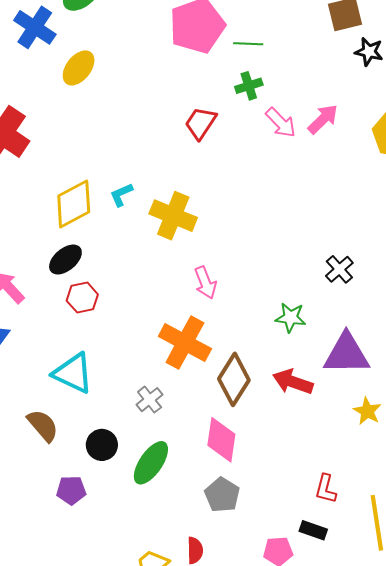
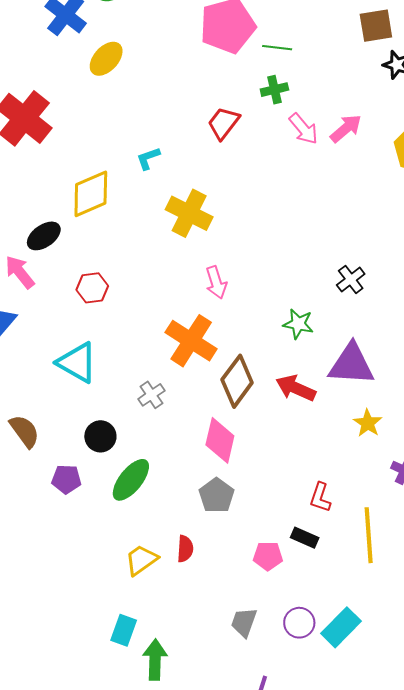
cyan L-shape: (121, 195) -> (148, 158), moved
black ellipse: (65, 260) -> (44, 236), moved
brown semicircle: (43, 425) -> (24, 431), moved
green ellipse: (151, 463) -> (131, 480), moved

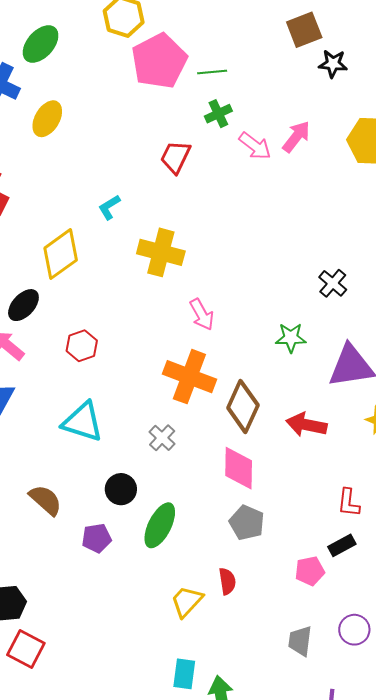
red arrow: (296, 388) -> (307, 425), moved
black rectangle: (305, 538) -> (342, 545), turned -40

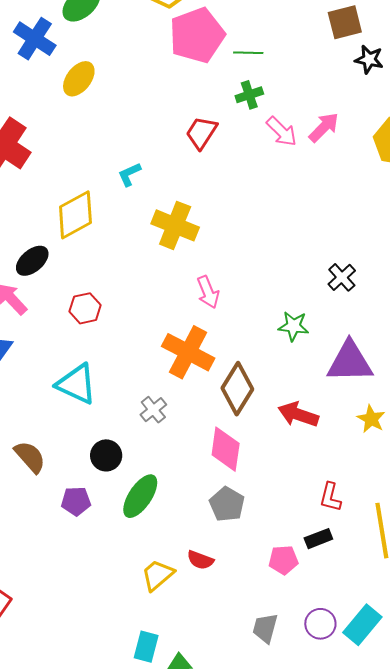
red semicircle: (227, 581) -> (200, 560), turned 112

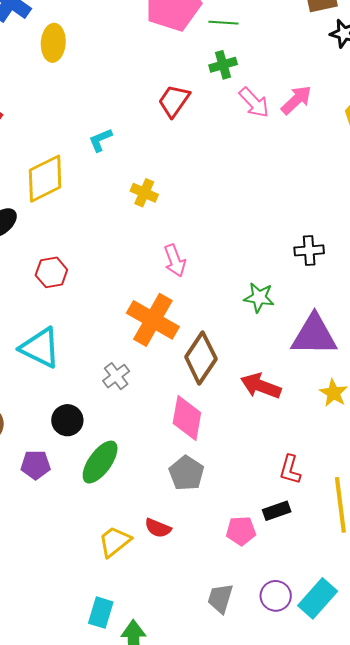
yellow ellipse: (79, 79) -> (53, 43), turned -36
yellow cross: (175, 225) -> (144, 193), size x0.6
black cross: (342, 277) -> (309, 250), turned 36

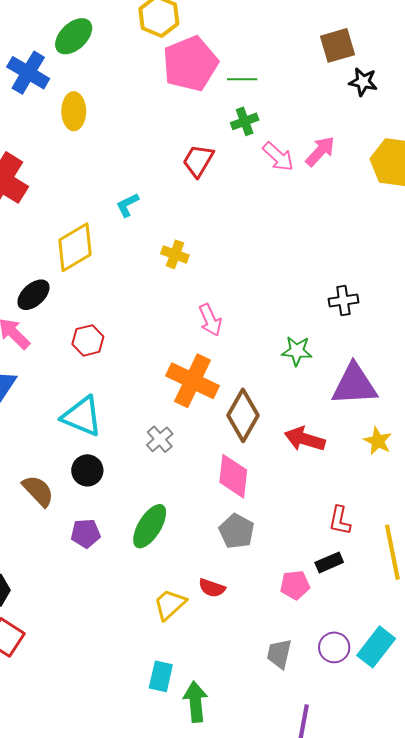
black circle: (67, 420) -> (87, 470), moved

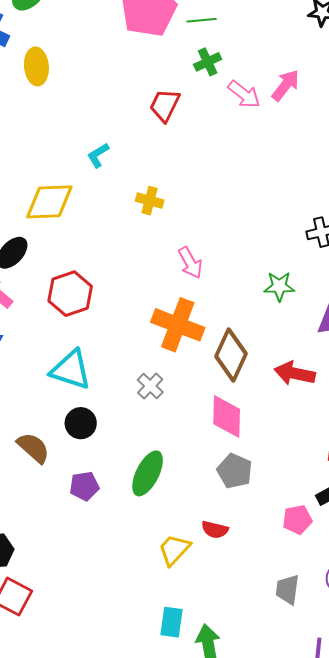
yellow diamond: (75, 247) -> (49, 202), turned 33
red hexagon: (88, 340) -> (70, 294), size x1.4

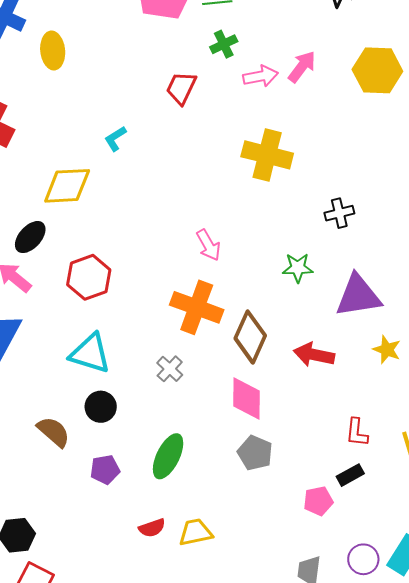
pink arrow: (244, 94) -> (261, 76), turned -48
yellow cross: (150, 201) -> (267, 155), moved, size x1.8
red semicircle: (215, 530) -> (152, 528), moved, turned -32
yellow trapezoid: (174, 550) -> (195, 532), turned 36

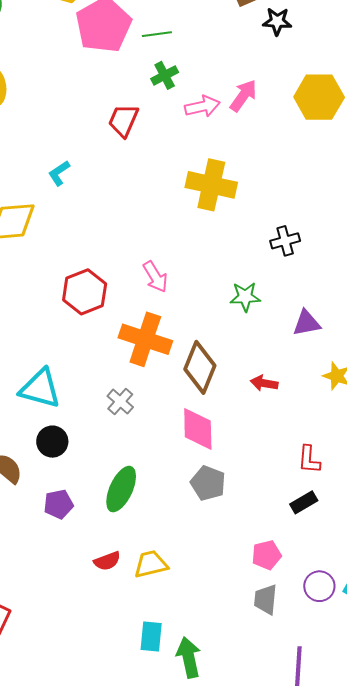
red hexagon: (89, 277) -> (85, 292), moved
purple triangle: (358, 296) -> (307, 323), size x0.6
red arrow: (314, 355) -> (264, 383), size x0.7
pink pentagon: (318, 501) -> (267, 555), moved

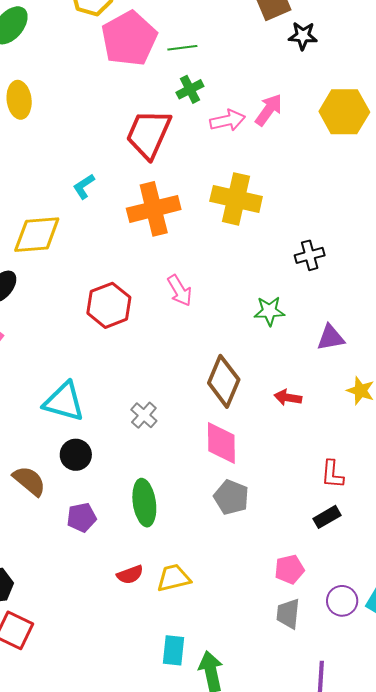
red trapezoid: (123, 120) -> (149, 134), size x1.5
orange cross: (145, 339) -> (154, 209), moved, turned -33
green ellipse: (121, 489) -> (144, 503), turned -33

